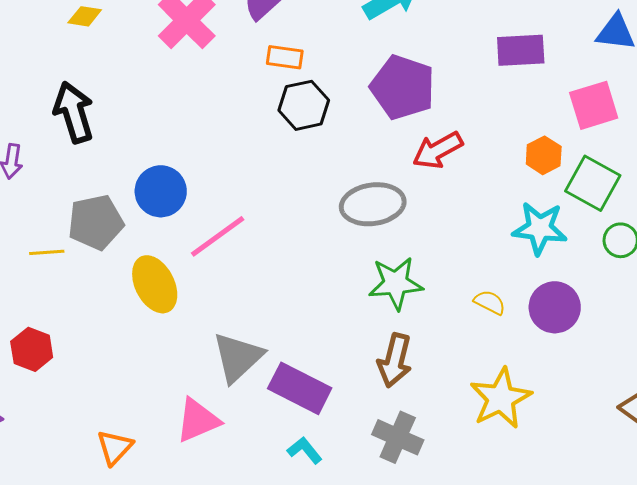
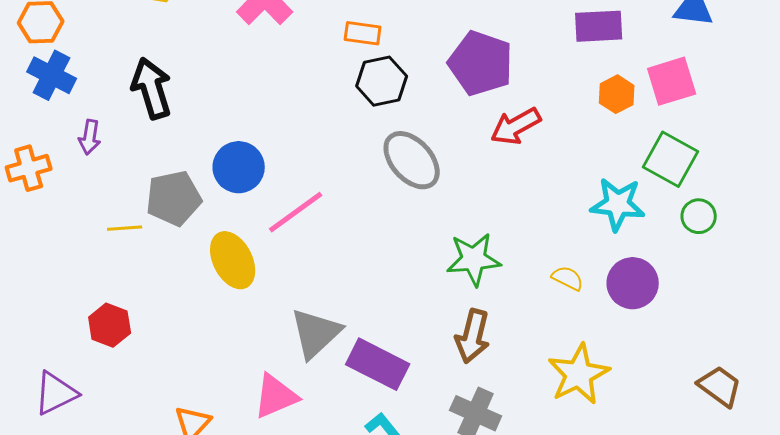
orange hexagon: (544, 155) -> (617, 94), moved
gray ellipse: (373, 204) -> (412, 160), moved, turned 56

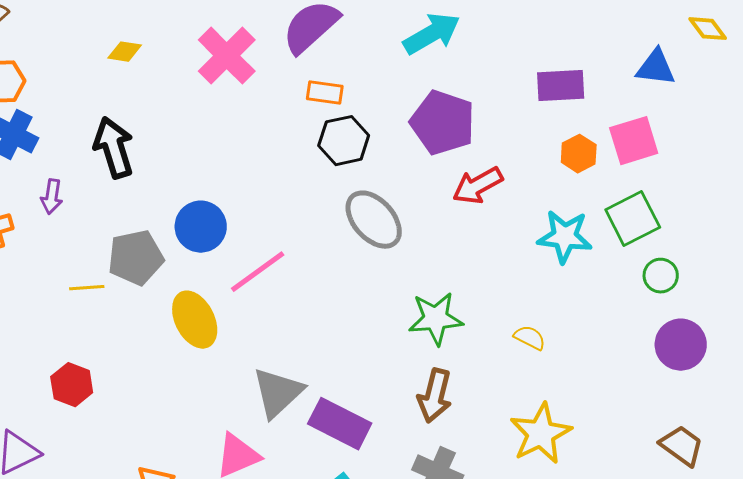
green square: (671, 159) -> (633, 219), turned 34
cyan star: (618, 204) -> (565, 237), moved
purple circle: (633, 283) -> (681, 345), moved

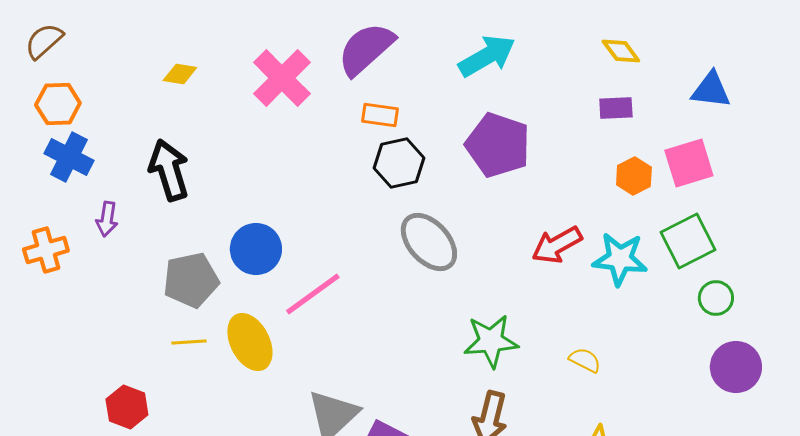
yellow diamond: (708, 29) -> (621, 51), moved
purple rectangle: (561, 86) -> (616, 108), size x0.7
red arrow: (478, 186) -> (557, 245), moved
yellow line: (87, 288) -> (189, 342), moved

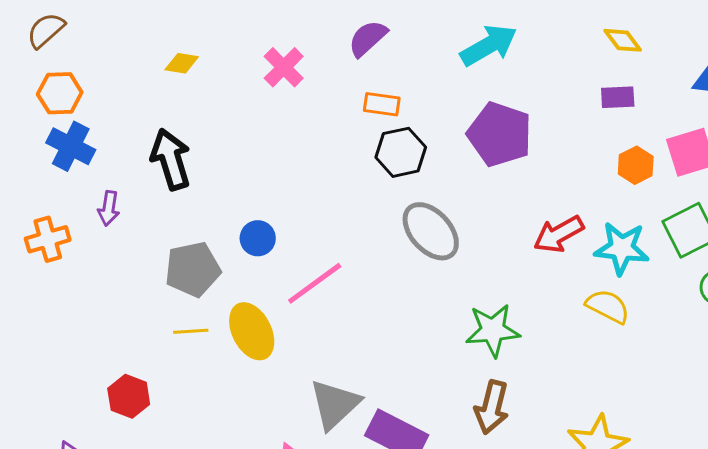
purple semicircle: (366, 49) -> (368, 38), size x0.7
pink cross: (282, 78) -> (284, 67), size x0.7
blue circle: (256, 249) -> (258, 238), size x0.7
yellow semicircle: (585, 360) -> (608, 306), moved, size x1.4

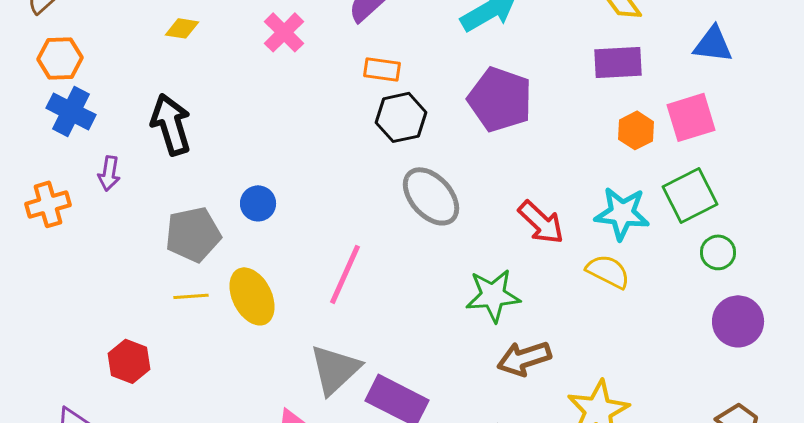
purple rectangle: (618, 97) -> (618, 62), size x1.4
red arrow: (559, 234) -> (541, 222), moved, turned -108
pink line: (315, 283) -> (345, 274), moved, turned -30
brown arrow: (492, 407) -> (524, 358), moved, turned 58

